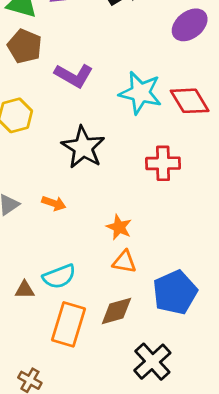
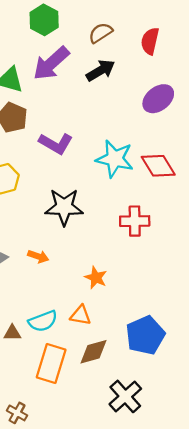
black star: (83, 147) -> (64, 207), turned -30
orange triangle: (124, 262) -> (81, 315), moved

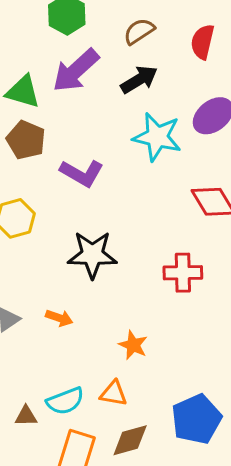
cyan star: (115, 159) -> (157, 137), moved

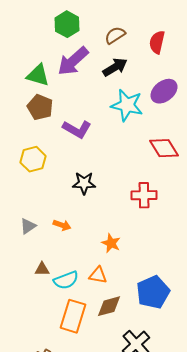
black star: (92, 255) -> (84, 183), size x0.7
brown triangle: (26, 416) -> (42, 269), moved

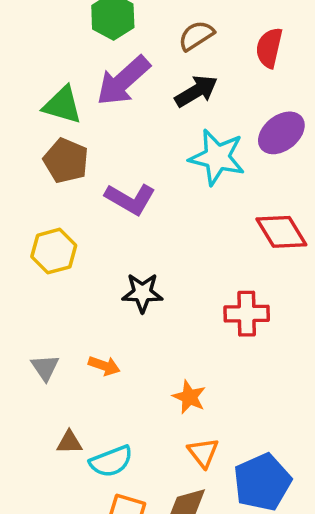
gray triangle: (28, 226) -> (45, 367), turned -30
orange triangle: (98, 275) -> (203, 453), moved, turned 42

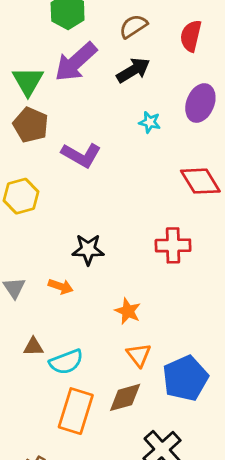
green triangle: (62, 105) -> (28, 81), turned 44
purple ellipse: (281, 133) -> (200, 103), turned -30
cyan star: (217, 157) -> (150, 122), size x0.5
black star: (142, 293) -> (88, 250), moved

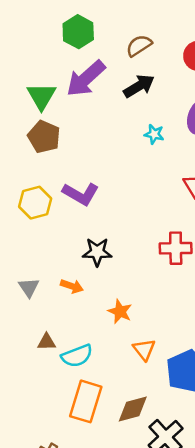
purple L-shape: (81, 155) -> (81, 194), moved
orange star: (128, 311) -> (120, 312), moved
brown diamond: (125, 397) -> (133, 409), moved

